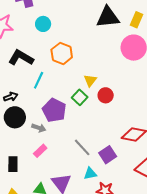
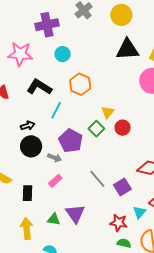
cyan triangle: (90, 174) -> (139, 212), moved, turned -40

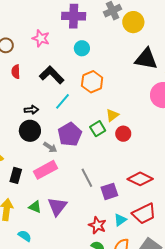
yellow circle: (121, 15) -> (133, 22), moved
pink star: (20, 54) -> (41, 38), size x0.7
pink rectangle: (55, 181) -> (45, 170), size x1.6

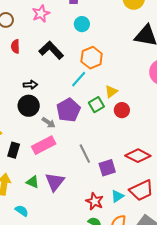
pink star: (41, 38) -> (41, 14), turned 30
cyan line: (63, 101) -> (79, 79), moved

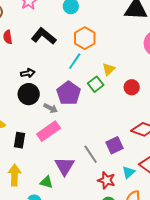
red circle: (122, 110) -> (132, 87), moved
gray line: (85, 154) -> (91, 154), moved
green triangle: (33, 182) -> (46, 182), moved

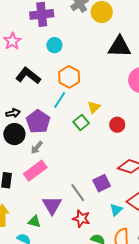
purple pentagon: (69, 93) -> (38, 122), moved
gray arrow: (51, 108) -> (37, 148), turned 104
red star: (106, 180) -> (81, 219), moved

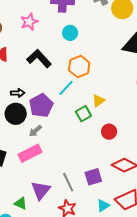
red circle: (117, 125) -> (109, 132), moved

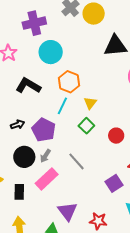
cyan circle: (70, 33) -> (51, 52), size x1.5
yellow triangle: (98, 101) -> (90, 103), moved
black circle: (16, 114) -> (24, 157), moved
gray line: (68, 182) -> (76, 161), moved

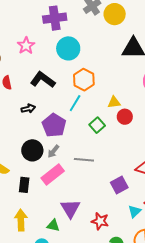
yellow triangle: (90, 103) -> (114, 102), moved, turned 40
black arrow: (18, 124) -> (28, 109), moved
red circle: (116, 136) -> (125, 117), moved
gray line: (76, 161) -> (84, 160), turned -48

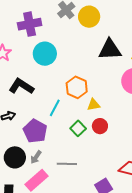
orange hexagon: (84, 80) -> (77, 87), moved
red circle: (125, 117) -> (100, 126), moved

